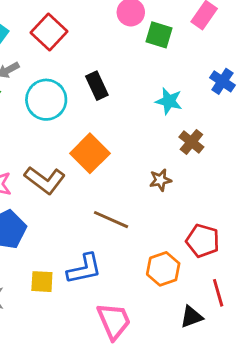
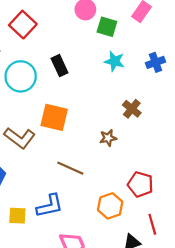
blue cross: (222, 81) -> (156, 62), turned 36
cyan star: (169, 101) -> (115, 61), moved
orange square: (90, 153) -> (54, 117), turned -32

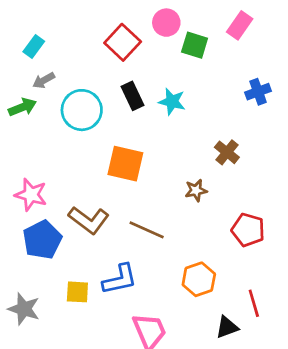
red square: (23, 25) -> (123, 42), moved
cyan star: (115, 61) -> (172, 102), moved
brown L-shape: (20, 138) -> (89, 220), moved
red pentagon: (140, 184) -> (248, 230), moved

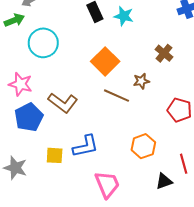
cyan circle: (82, 110) -> (43, 43), moved
orange square: (125, 164) -> (105, 61), moved, turned 32
brown line: (147, 230) -> (117, 96), moved

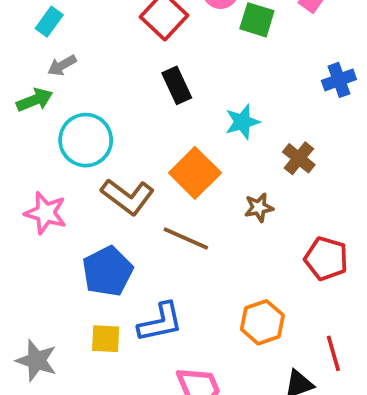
cyan star: (124, 16) -> (242, 122), moved, turned -30
brown line: (117, 96) -> (186, 238), moved
brown L-shape: (63, 103) -> (128, 197), moved
blue pentagon: (29, 117) -> (108, 271), moved

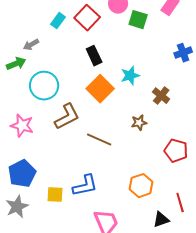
cyan rectangle: (49, 22) -> (58, 21), moved
orange square: (195, 173) -> (100, 89), moved
brown L-shape: (128, 197) -> (67, 117), turned -64
blue pentagon: (108, 271) -> (22, 174), moved
gray star: (36, 361) -> (17, 207), turned 30

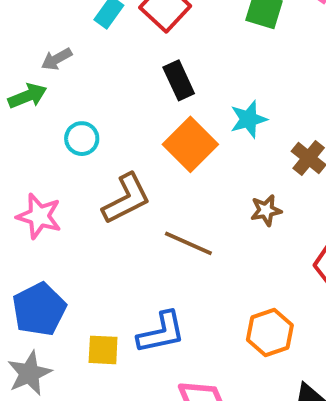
cyan circle: (44, 86) -> (82, 139), size x0.6

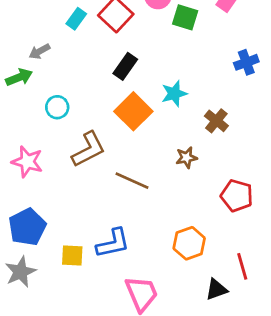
black rectangle: (179, 80) -> (125, 66), turned 60

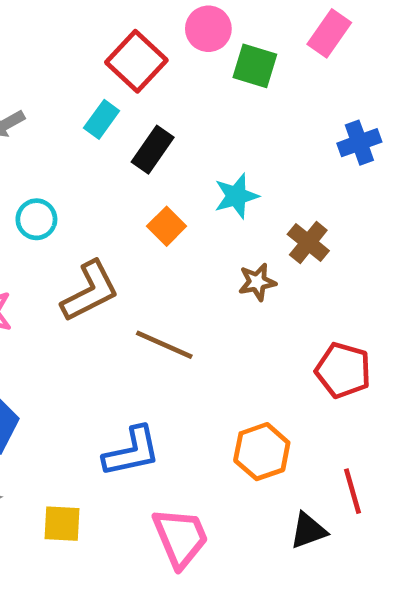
cyan rectangle: (76, 19) -> (102, 119), moved
orange square: (133, 111) -> (167, 226), size x0.6
brown star: (186, 158) -> (257, 282), moved
yellow square: (72, 256) -> (62, 524), moved

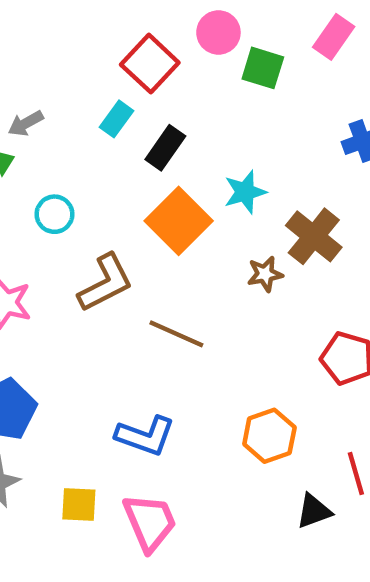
orange square: (167, 226) -> (179, 221), size x1.8
brown cross: (308, 243) -> (314, 236), size x1.4
blue L-shape: (132, 452) -> (145, 436), turned 32
pink trapezoid: (181, 538) -> (150, 522), moved

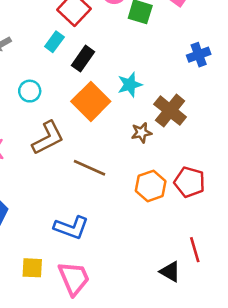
cyan circle: (54, 214) -> (30, 91), moved
orange hexagon: (269, 436) -> (151, 186), moved
black triangle: (314, 511) -> (170, 272), turned 50

